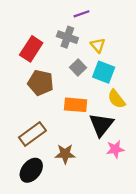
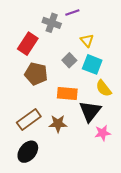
gray cross: (67, 37) -> (52, 23), moved
brown star: (65, 154) -> (58, 124), moved

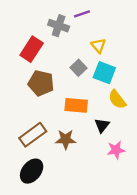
black triangle: (90, 111) -> (102, 125), size x0.6

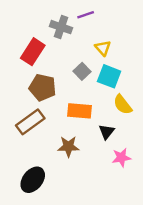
brown rectangle: (33, 135) -> (30, 122), moved

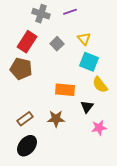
gray cross: (61, 27) -> (41, 14), moved
gray square: (82, 71) -> (57, 44), moved
brown pentagon: (43, 87) -> (21, 69), moved
brown rectangle: (30, 122) -> (25, 119), moved, size x0.7

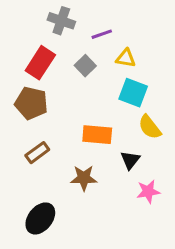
purple line: (70, 12) -> (102, 34), moved
yellow triangle: (84, 39) -> (126, 58), turned -40
brown rectangle: (25, 119) -> (37, 153), moved

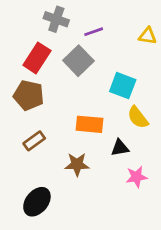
yellow triangle: (126, 58) -> (148, 36), moved
gray square: (85, 66) -> (78, 61), size x1.5
black triangle: (130, 160) -> (120, 148), turned 42

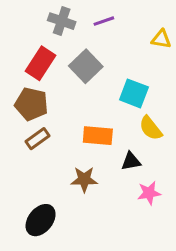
purple line: (94, 32) -> (104, 21), moved
brown rectangle: (34, 141) -> (37, 139), moved

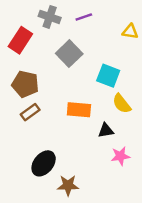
red rectangle: (41, 63) -> (20, 40), moved
brown star: (84, 179) -> (68, 185), moved
black ellipse: (41, 220) -> (44, 163), moved

